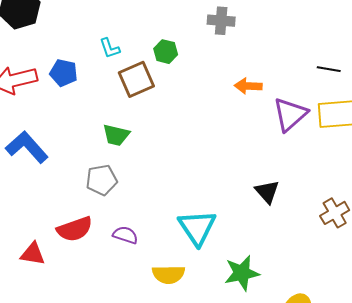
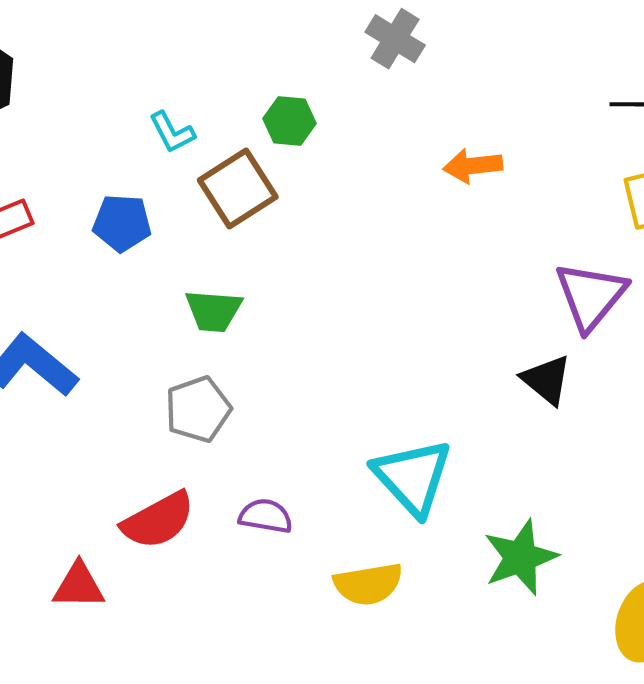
gray cross: (221, 21) -> (395, 39), turned 36
blue pentagon: (64, 73) -> (122, 223), moved
purple triangle: (290, 114) -> (591, 296), moved

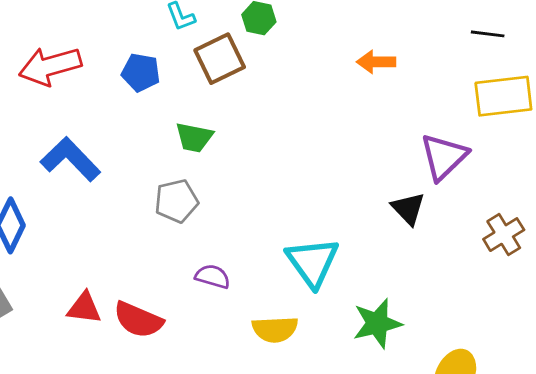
red semicircle: (158, 520) -> (138, 320), moved, turned 45

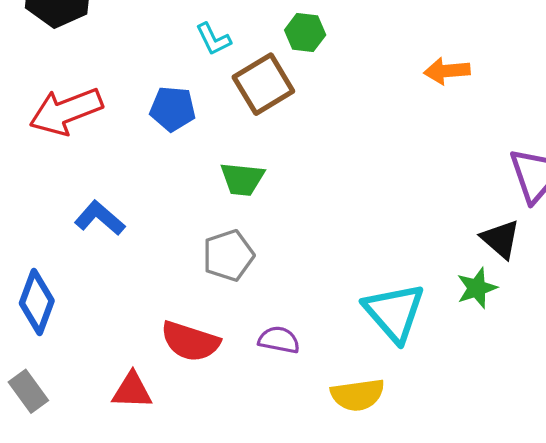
blue L-shape: (70, 159) -> (100, 218), size x0.7
red semicircle: (138, 320) -> (190, 341), moved
green star: (377, 323) -> (477, 288), moved, size x0.7

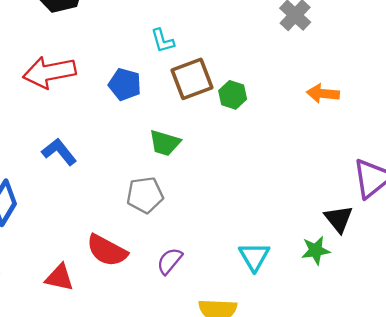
green hexagon: (305, 33) -> (233, 95), moved
cyan triangle: (394, 312) -> (254, 257), size x0.7
purple semicircle: (279, 340) -> (170, 261), turned -72

